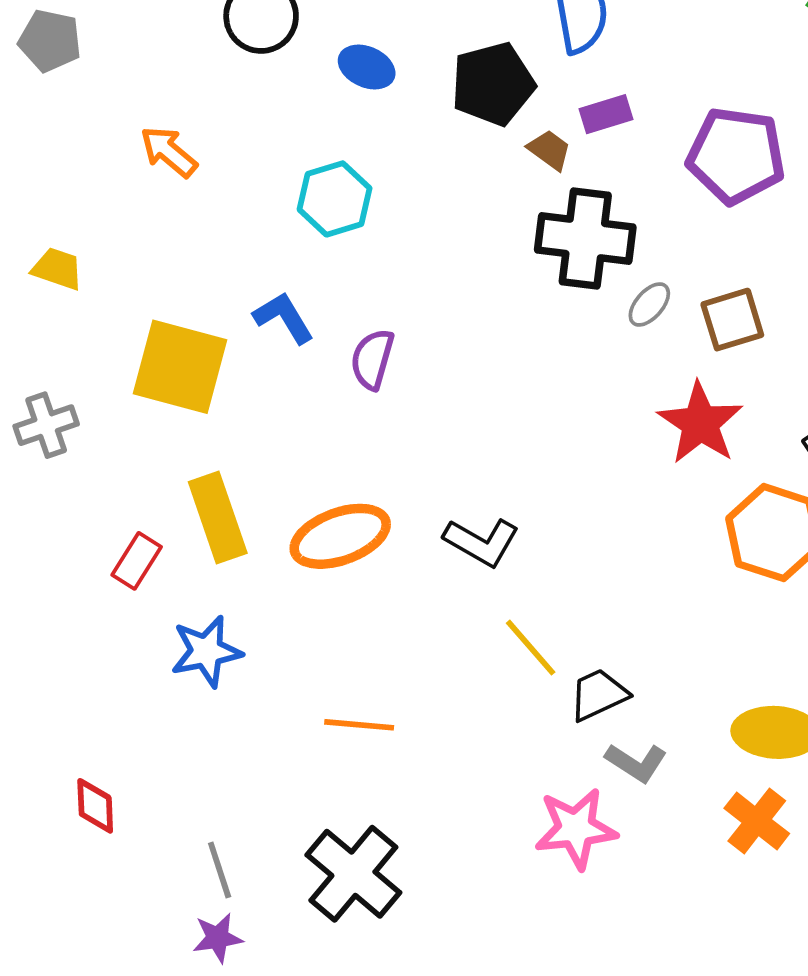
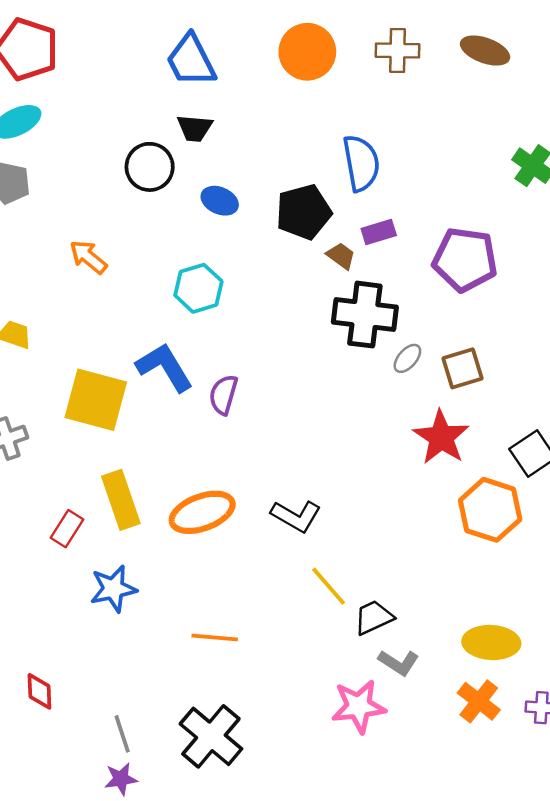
blue L-shape: (284, 318) -> (165, 367), size x1.4

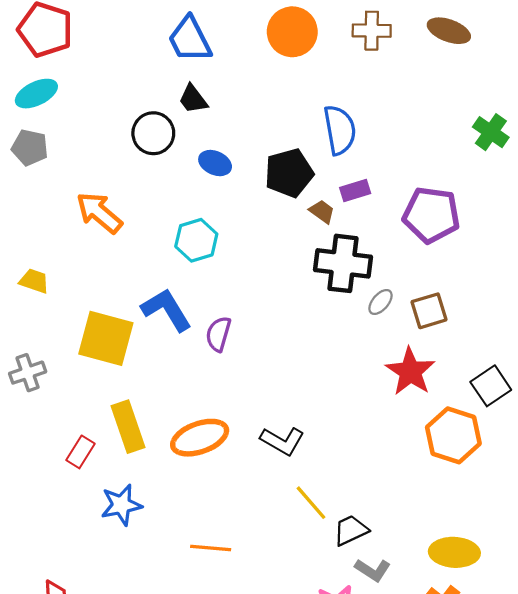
black trapezoid: (195, 128) -> (193, 99), turned 48
orange arrow: (88, 257) -> (99, 213), size x1.4

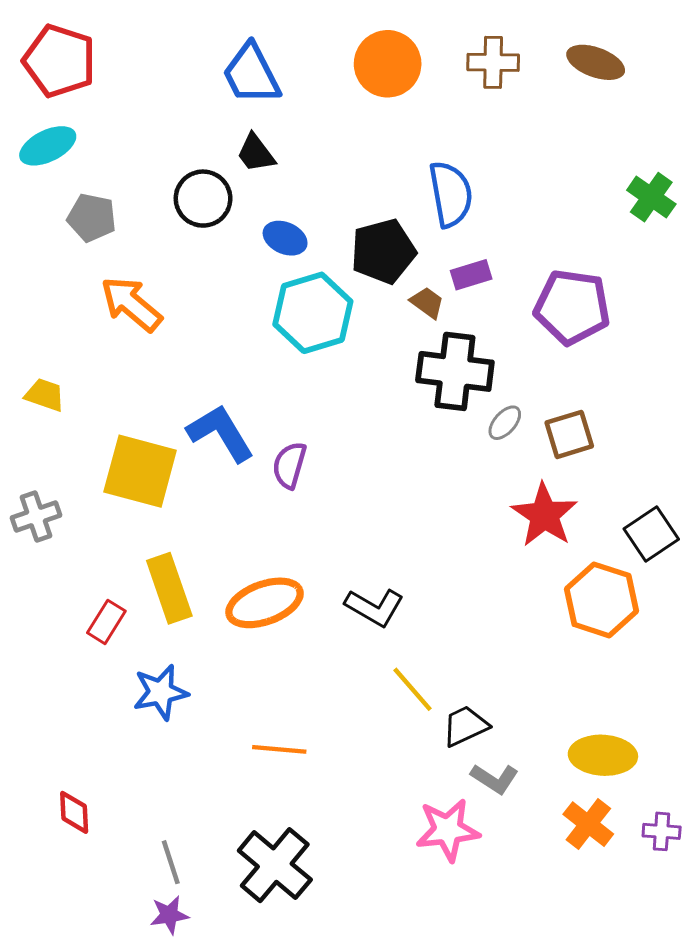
gray pentagon: (30, 148) -> (92, 218), moved
cyan hexagon: (196, 240) -> (313, 313), moved, size x1.4

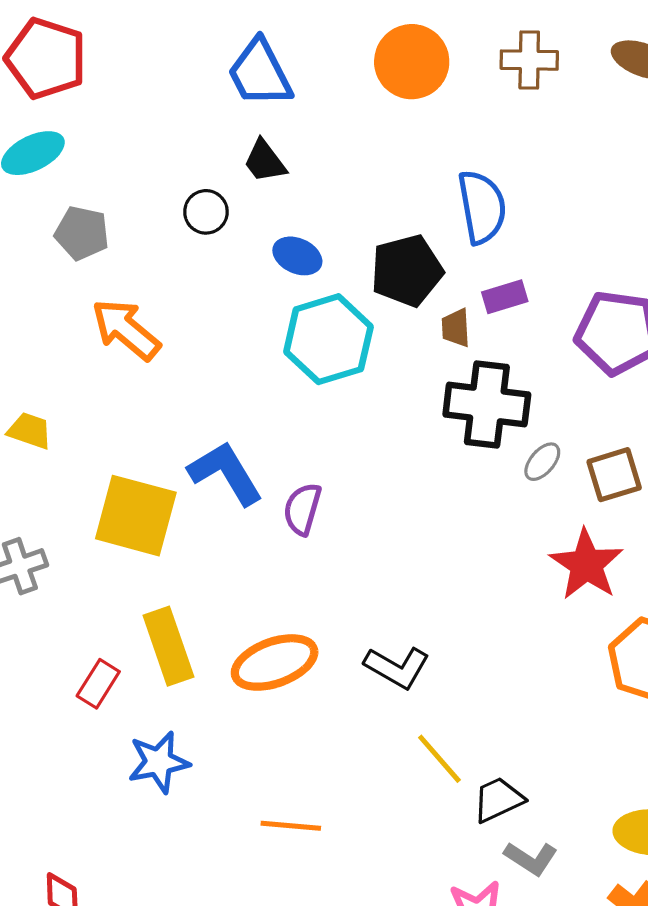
black circle: (203, 199) -> (206, 212), size x0.7
brown trapezoid: (427, 303) -> (456, 328), turned -129

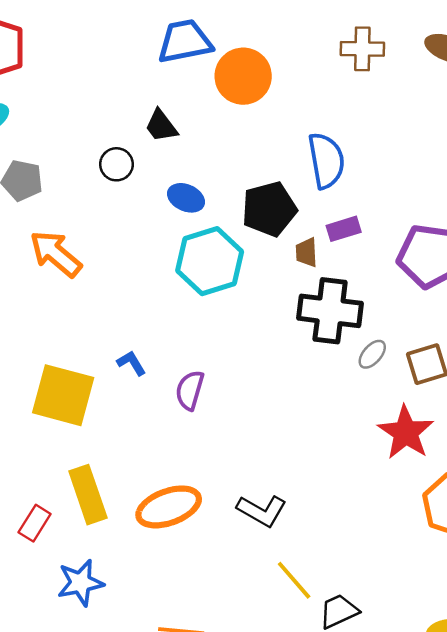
orange circle: (412, 62) -> (243, 76), moved
blue trapezoid: (260, 73) -> (185, 41), moved, turned 106
blue L-shape: (226, 473) -> (131, 363), size x0.5

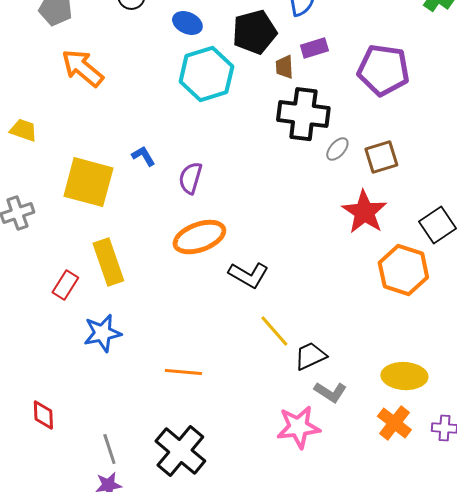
orange ellipse: (169, 507) -> (199, 237), moved

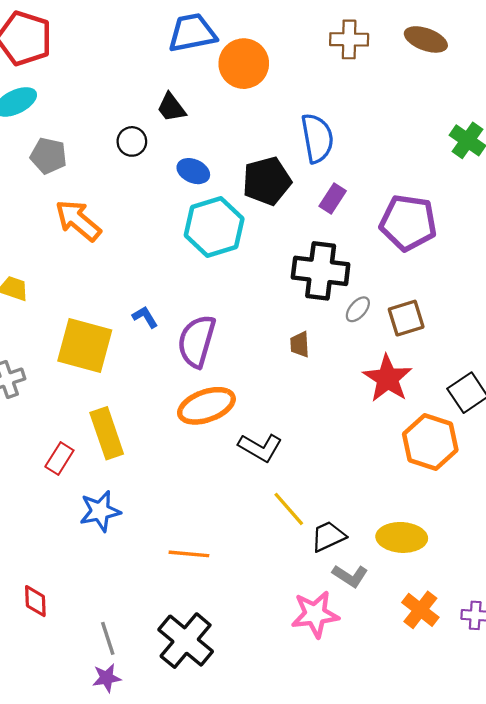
purple rectangle: (314, 48) -> (333, 199), turned -40
brown trapezoid: (284, 67) -> (300, 344), moved
purple semicircle: (190, 178) -> (197, 341), size x1.5
yellow ellipse: (404, 376) -> (402, 537), moved

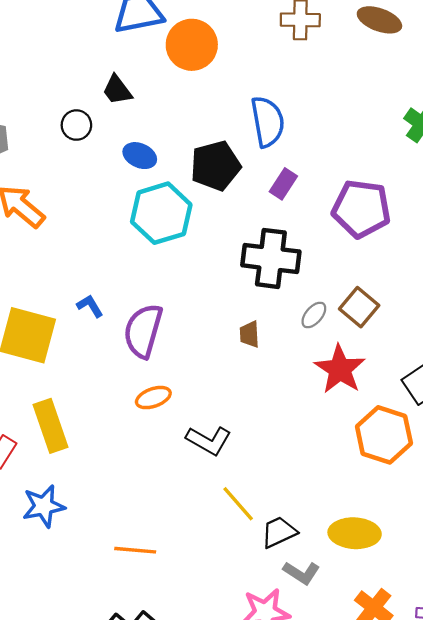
gray ellipse: (358, 309) -> (314, 315), moved
brown square: (406, 318) -> (359, 307), turned -33
orange ellipse: (206, 406) -> (153, 398), size x0.6

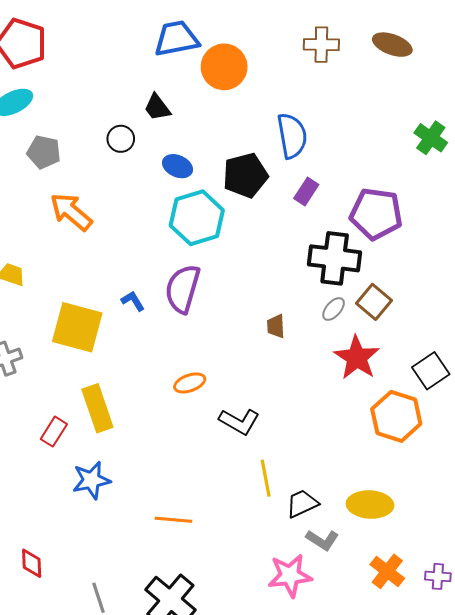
black cross: (271, 258) -> (335, 258), moved
purple semicircle: (143, 331) -> (183, 289), moved
yellow line: (238, 504) -> (266, 478), turned 30

